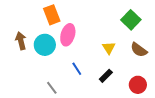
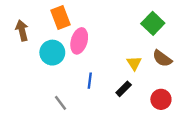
brown arrow: (21, 41) -> (22, 30), moved
yellow triangle: (109, 48) -> (134, 63), moved
blue line: (77, 69) -> (90, 81), turned 40

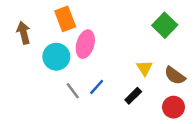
brown semicircle: (162, 58) -> (175, 76), moved
blue line: (90, 81) -> (97, 87), turned 35
gray line: (60, 103) -> (73, 91), moved

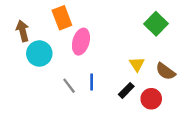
cyan circle: (56, 57) -> (39, 53), moved
blue line: (97, 87) -> (92, 82), turned -42
red circle: (174, 107) -> (151, 99), moved

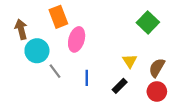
brown semicircle: (166, 71) -> (157, 68), turned 84
gray line: (69, 86) -> (55, 71), moved
red circle: (151, 99) -> (157, 91), moved

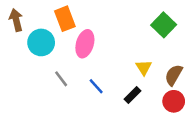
brown arrow: (21, 29) -> (16, 20), moved
cyan circle: (37, 51) -> (41, 42), moved
blue line: (87, 78) -> (96, 86), turned -42

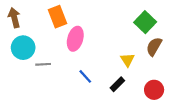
cyan circle: (41, 42) -> (23, 48), moved
brown semicircle: (174, 75) -> (154, 47), moved
gray line: (61, 79) -> (43, 64), moved, turned -56

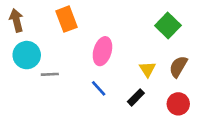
pink ellipse: (75, 39) -> (102, 51), moved
brown semicircle: (154, 47) -> (178, 67), moved

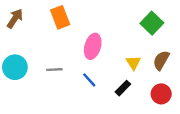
brown arrow: (16, 20) -> (15, 18), turned 48
cyan circle: (27, 55) -> (15, 67), moved
gray line: (50, 74) -> (54, 70), moved

